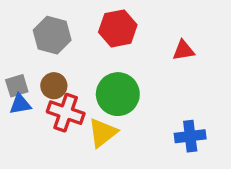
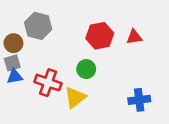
red hexagon: (118, 28) -> (100, 36), moved
brown circle: (54, 86) -> (13, 43), moved
green circle: (118, 94) -> (86, 69), size x0.6

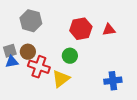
brown circle: (13, 43) -> (28, 52), moved

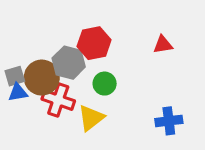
gray hexagon: (31, 21) -> (69, 63), moved
red hexagon: (81, 29) -> (94, 43), moved
brown circle: (28, 52) -> (42, 78), size x1.5

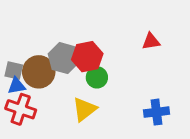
red hexagon: (94, 43) -> (87, 57), moved
gray square: (15, 76) -> (14, 70), turned 30
red cross: (58, 100) -> (21, 109), moved

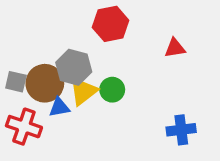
red hexagon: (87, 57) -> (111, 24), moved
blue triangle: (17, 86) -> (59, 107), moved
yellow triangle: (84, 109) -> (83, 91), moved

